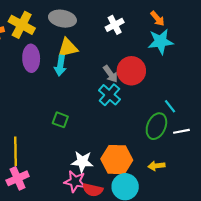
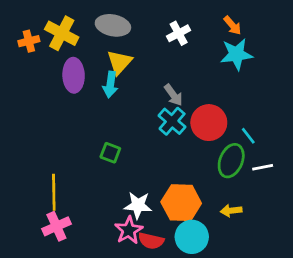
yellow triangle: (68, 48) -> (120, 62), turned -35
red circle: (131, 71) -> (209, 123), moved
pink star: (75, 181) -> (129, 230), turned 30

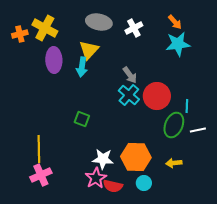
gray ellipse: (113, 25) -> (99, 22), moved
cyan line: (248, 136) -> (187, 106), turned 40
cyan circle: (192, 237) -> (144, 183), size x0.6

